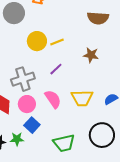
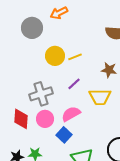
yellow trapezoid: (82, 98) -> (100, 97), moved
pink semicircle: (53, 99) -> (71, 114), turned -84
blue square: (32, 125) -> (64, 135), moved

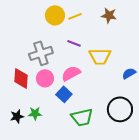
brown star: (109, 70) -> (109, 15), moved
purple line: (74, 84) -> (74, 43), turned 64

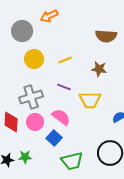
yellow circle: (55, 15) -> (34, 59), moved
brown star: (109, 15) -> (99, 69), moved
pink semicircle: (71, 73) -> (61, 117), turned 66

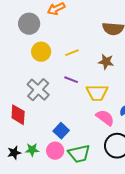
gray cross: (31, 97) -> (38, 90), turned -30
pink semicircle: (61, 117) -> (105, 118), moved
pink circle: (35, 122) -> (55, 151), moved

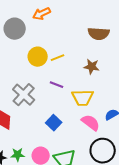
yellow circle: (41, 52) -> (38, 57), moved
blue square: (61, 131) -> (54, 123), moved

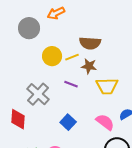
brown semicircle: (99, 34) -> (90, 43), moved
brown star: (92, 67) -> (89, 66), moved
yellow trapezoid: (83, 98) -> (107, 86), moved

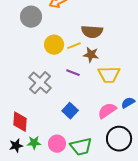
red diamond: (18, 119) -> (20, 122), moved
pink semicircle: (105, 122) -> (107, 111), turned -72

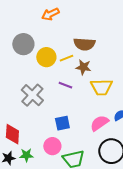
gray circle: (31, 17) -> (23, 44), moved
blue square: (70, 111) -> (62, 123), turned 35
pink circle: (57, 144) -> (52, 146), moved

